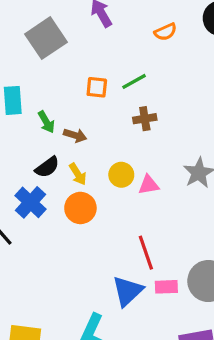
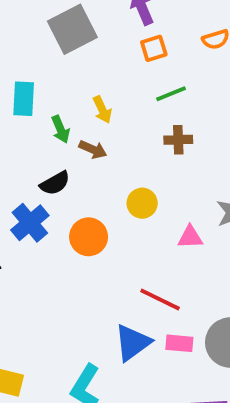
orange square: (97, 87) -> (154, 48), moved, turned -30
yellow arrow: (78, 174) -> (102, 110), moved
pink triangle: (149, 185) -> (190, 237), moved
red line: (146, 253) -> (160, 300), turned -52

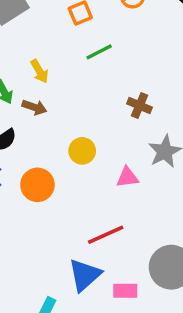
brown cross: (178, 140) -> (139, 105), moved, turned 30
red line: (160, 300) -> (106, 235), turned -45
pink rectangle: (179, 343) -> (125, 291), moved

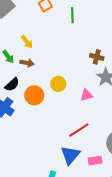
green line: (99, 52) -> (72, 15), moved, turned -56
brown cross: (139, 105) -> (97, 57), moved
orange circle: (37, 185) -> (34, 95), moved

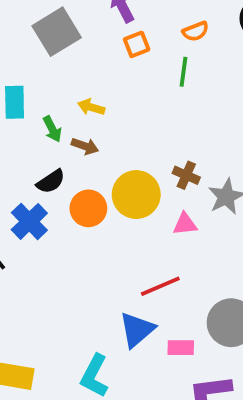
yellow arrow: (27, 42) -> (91, 107), turned 136
brown cross: (97, 57) -> (186, 175), moved
yellow circle: (58, 84) -> (136, 195), size x1.6

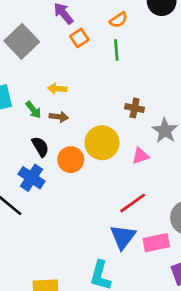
brown cross: (186, 175) -> (135, 108), moved
black semicircle: (51, 182) -> (40, 147), turned -75
pink rectangle: (181, 348) -> (156, 243), size x1.4

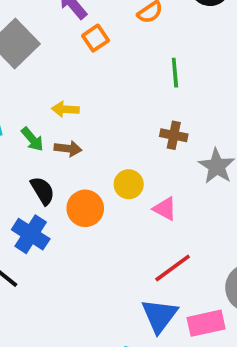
green line: (116, 50) -> (175, 73), moved
yellow circle: (102, 143) -> (129, 184), size x0.6
pink triangle: (140, 156) -> (165, 209), moved, turned 48

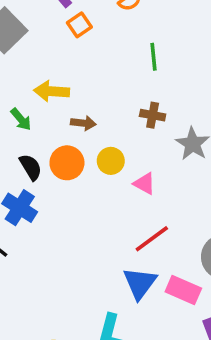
yellow arrow: (65, 109) -> (52, 91), size x1.4
brown arrow: (68, 149) -> (83, 123), moved
orange circle: (85, 208) -> (67, 163), moved
pink rectangle: (206, 323) -> (183, 290), turned 36

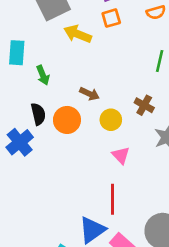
yellow arrow: (52, 91) -> (78, 34), moved
yellow circle: (111, 161) -> (111, 120), moved
red line: (152, 239) -> (113, 199), turned -72

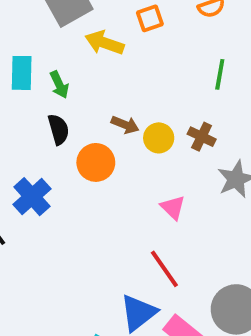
green arrow: (43, 75) -> (59, 85), moved
black semicircle: (38, 114) -> (58, 129), moved
yellow circle: (111, 120) -> (159, 138), moved
red line: (113, 199) -> (164, 269), turned -32

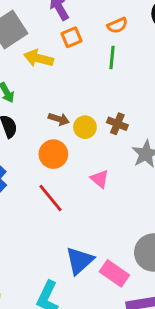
green line: (220, 74) -> (112, 58), moved
orange circle: (96, 162) -> (53, 154), moved
red line: (164, 269) -> (51, 198), moved

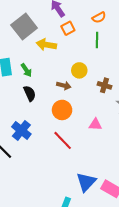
yellow circle: (85, 127) -> (79, 70), moved
pink triangle: (100, 179) -> (95, 125), turned -32

